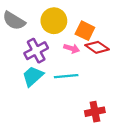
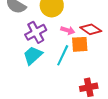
orange square: (85, 31) -> (80, 44), moved, turned -30
cyan line: (66, 76) -> (63, 55), turned -60

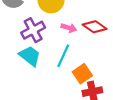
orange square: (80, 44) -> (82, 74), moved, turned -30
cyan trapezoid: (33, 55) -> (30, 56), turned 80

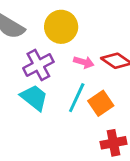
orange square: (82, 74) -> (101, 103), moved

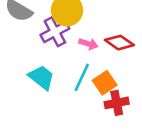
purple cross: (38, 65) -> (55, 32), moved
red cross: (113, 143) -> (117, 103), moved

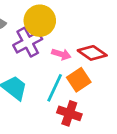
orange square: (105, 83) -> (79, 80), moved
red cross: (117, 103) -> (69, 113), moved, turned 30

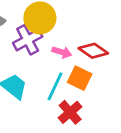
orange square: (79, 80) -> (80, 78), turned -30
red cross: (69, 113) -> (70, 112), turned 30

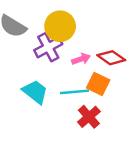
pink arrow: (62, 52) -> (81, 59), turned -36
cyan line: (55, 86) -> (75, 92), turned 60

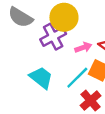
cyan line: (75, 92) -> (77, 78), turned -40

